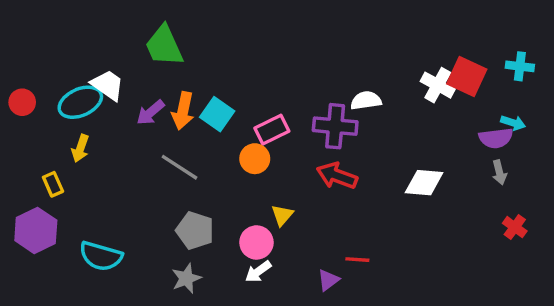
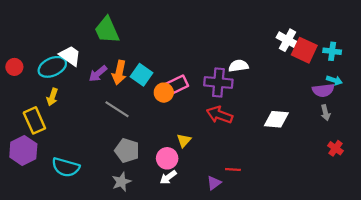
cyan cross: (520, 66) -> (332, 51), moved
white cross: (438, 85) -> (288, 40), moved
orange circle: (255, 159) -> (164, 93), moved
yellow rectangle: (53, 184) -> (34, 120), size x1.6

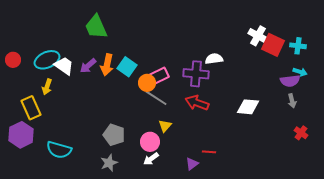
white trapezoid: (70, 56) -> (64, 66), moved
gray line: (117, 109) -> (156, 98), moved

